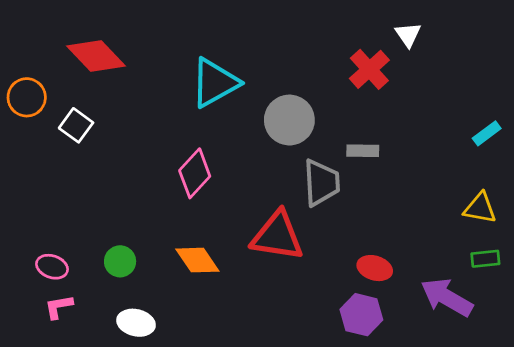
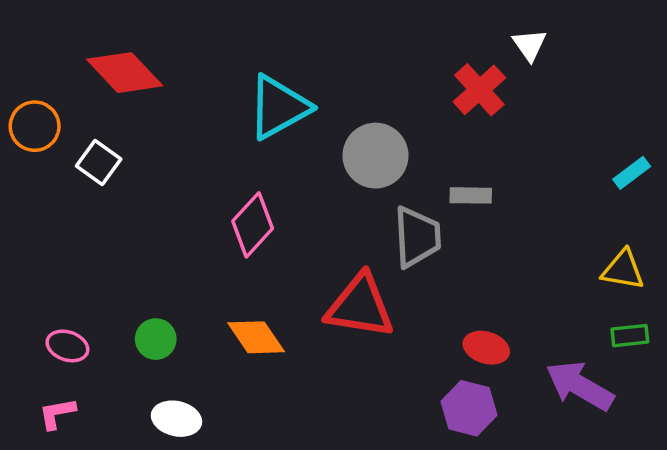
pink L-shape: (59, 307) -> (57, 413), moved

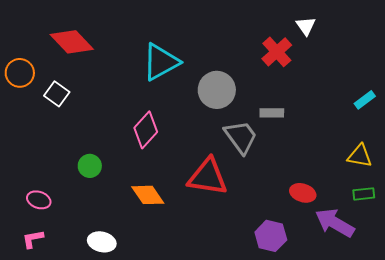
gray trapezoid: (417, 237) -> (241, 137), turned -33
green circle: (156, 339) -> (90, 166), moved
red ellipse: (486, 348) -> (303, 193), moved

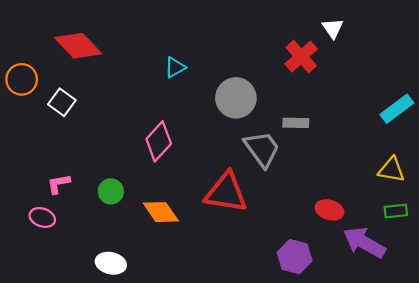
cyan triangle: (161, 62) -> (175, 67), size x0.5
cyan rectangle: (365, 100) -> (397, 109), size x1.4
green circle: (90, 166) -> (111, 191), moved
pink L-shape: (33, 239) -> (59, 184), moved

